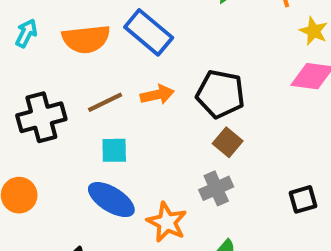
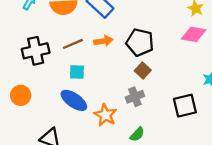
black square: (303, 199) -> (185, 106), size x1.5

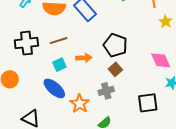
pink diamond: (194, 34) -> (161, 60), moved, turned 50
orange arrow: (103, 41) -> (84, 58), moved
cyan square: (77, 72) -> (59, 65), turned -32

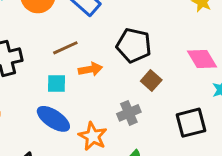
brown line: (59, 41) -> (65, 48), moved
cyan square: (59, 65) -> (56, 84), turned 32
brown square: (115, 69) -> (151, 81), moved

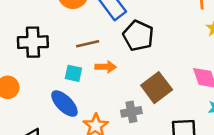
black pentagon: (134, 45) -> (138, 36), moved
brown square: (151, 81) -> (157, 88), size x1.6

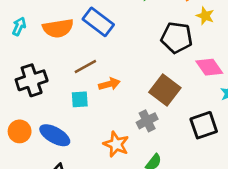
black pentagon: (138, 36) -> (177, 38), moved
blue ellipse: (64, 104) -> (55, 135), moved

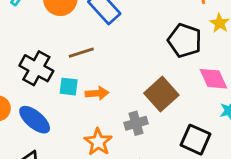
black cross: (32, 80) -> (36, 68), moved, turned 36
orange arrow: (109, 84) -> (97, 93), moved
black square: (204, 125) -> (196, 140), turned 32

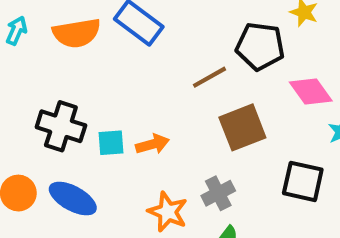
brown line: (81, 53) -> (209, 77), moved
brown square: (161, 94) -> (242, 127), turned 32
gray cross: (136, 123) -> (218, 193), moved

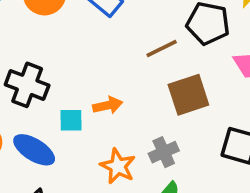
cyan square: (111, 143) -> (71, 120), moved

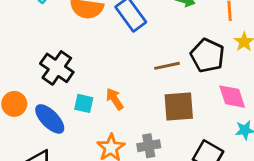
orange arrow: (108, 105) -> (115, 99), turned -125

